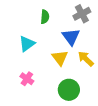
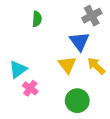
green semicircle: (45, 17) -> (37, 19), moved
cyan triangle: (27, 44) -> (18, 69), moved

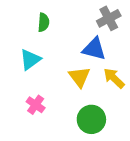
blue triangle: (79, 41) -> (94, 49), turned -40
cyan triangle: (18, 69) -> (30, 60), moved

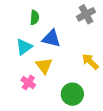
blue triangle: (94, 49) -> (51, 38), moved
yellow triangle: (79, 77) -> (44, 66), moved

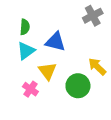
green semicircle: (35, 17) -> (25, 27), moved
green circle: (72, 94) -> (78, 86), moved

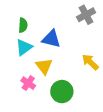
green circle: (78, 86) -> (62, 92), moved

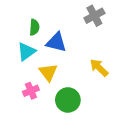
green semicircle: (23, 25) -> (34, 27), moved
pink cross: (28, 83) -> (31, 91), turned 32

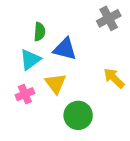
pink cross: (31, 91) -> (25, 94), moved

